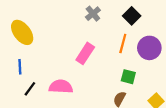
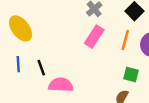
pink rectangle: (85, 53) -> (94, 37), moved
black line: (30, 89) -> (41, 68), moved, turned -56

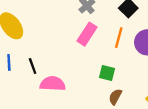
green square: (131, 75) -> (107, 73), moved

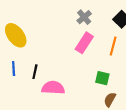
black line: (33, 66) -> (35, 72), turned 32

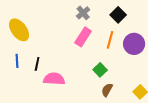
green square: (102, 78) -> (100, 70), turned 32

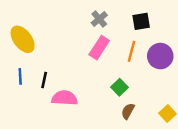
black square: (118, 15) -> (141, 21), turned 35

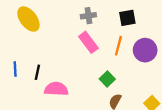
gray cross: (99, 19) -> (88, 16), turned 32
yellow ellipse: (23, 39) -> (28, 19), moved
pink rectangle: (99, 48) -> (88, 42), turned -70

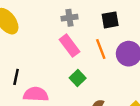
orange line: (118, 46) -> (101, 49), turned -36
green square: (107, 79) -> (78, 78), moved

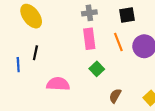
pink rectangle: (69, 46) -> (89, 39), turned 30
black line: (16, 77) -> (35, 53), moved

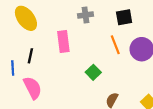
pink rectangle: (89, 39) -> (63, 41), moved
pink semicircle: (58, 84) -> (33, 88), moved, turned 60

